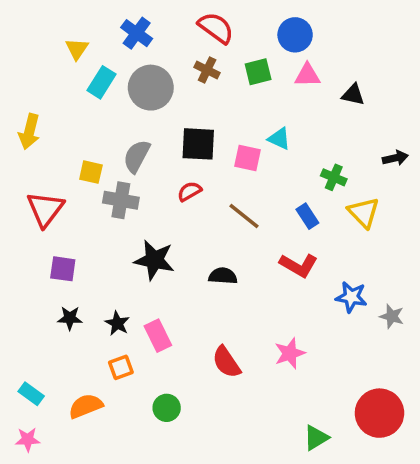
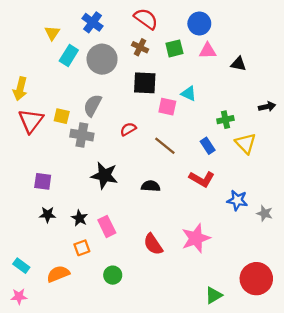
black square: (198, 144) -> (145, 83), moved
green cross: (334, 177) -> (225, 120), turned -35
red triangle: (45, 209) -> (31, 121), moved
pink star: (290, 353) -> (196, 238), size x1.4

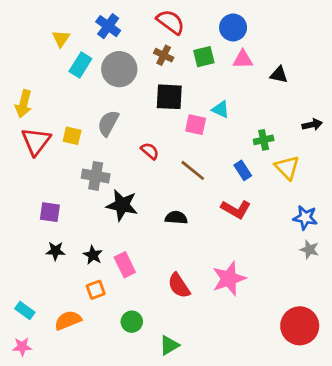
red semicircle: (128, 129) -> (150, 151), turned 70
gray cross: (82, 135) -> (96, 176), moved
blue star: (237, 200) -> (305, 218), moved
green triangle: (214, 295) -> (169, 345), moved

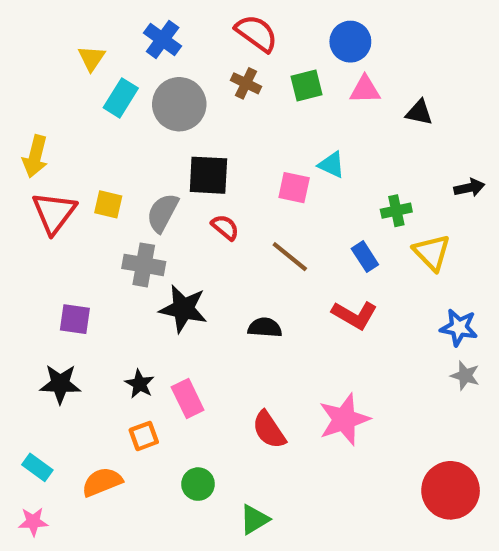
black square: (169, 97) -> (208, 175), moved
gray semicircle: (108, 123) -> (163, 213), moved
black star: (55, 251) -> (60, 384), moved, size x1.4

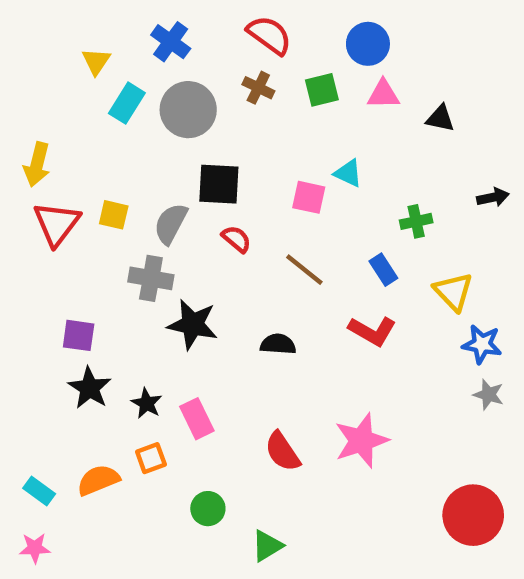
yellow triangle: (432, 252) -> (453, 292), moved
black star: (60, 384) -> (90, 388), moved, turned 30
orange semicircle: (102, 482) -> (98, 480), moved

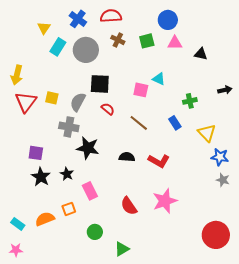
red semicircle: (269, 35) -> (111, 16), moved, turned -40
red L-shape: (372, 331) -> (159, 161), moved
black star: (147, 403) -> (67, 174), moved

